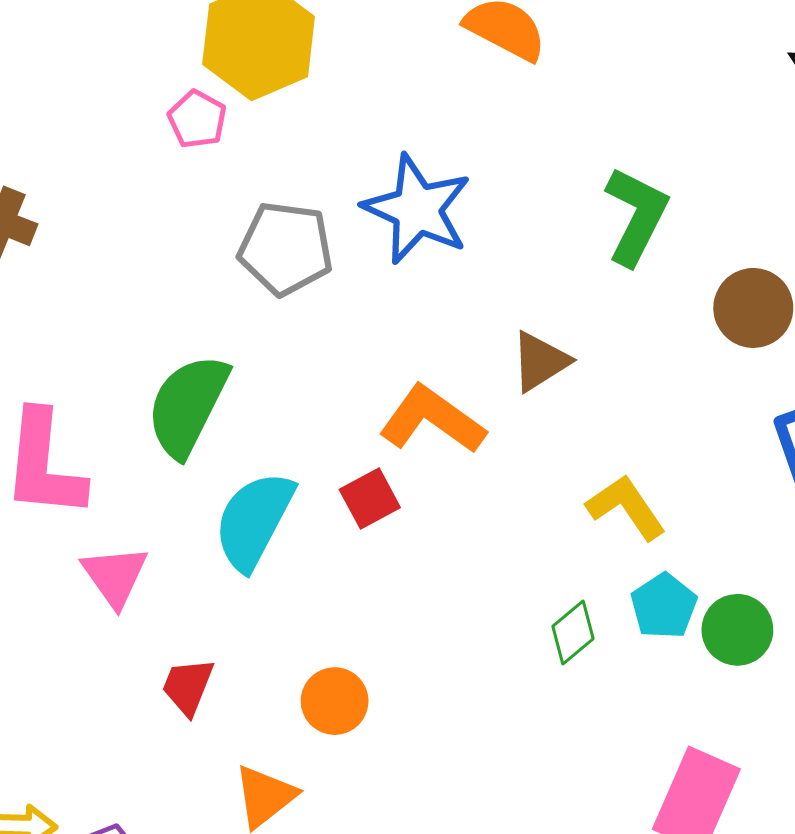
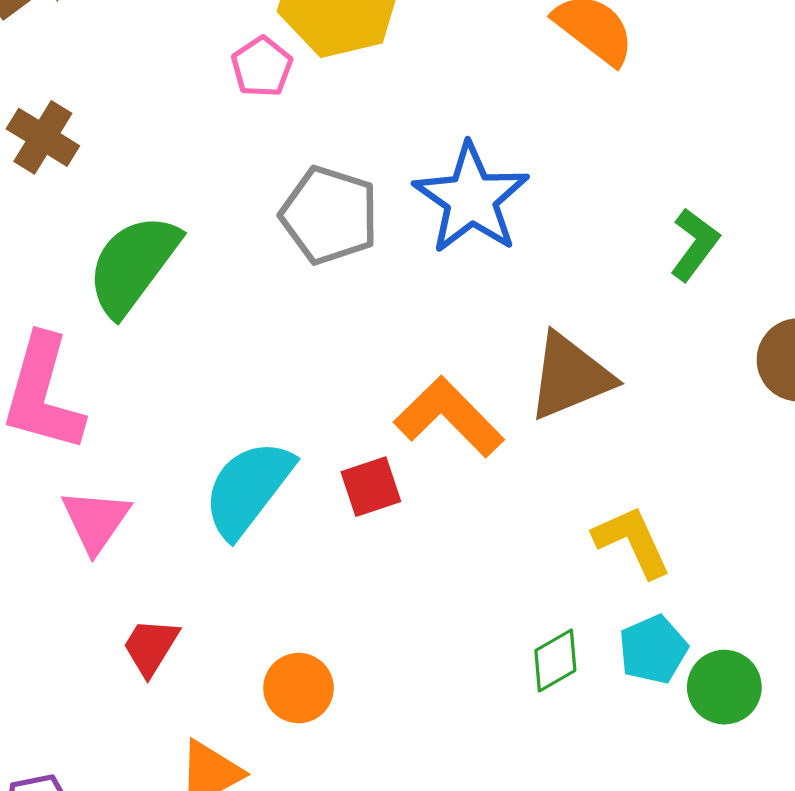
green L-shape: (636, 216) -> (695, 244), size x0.7
brown triangle: (540, 361) -> (570, 376), size x1.4
green semicircle: (188, 405) -> (133, 265), moved

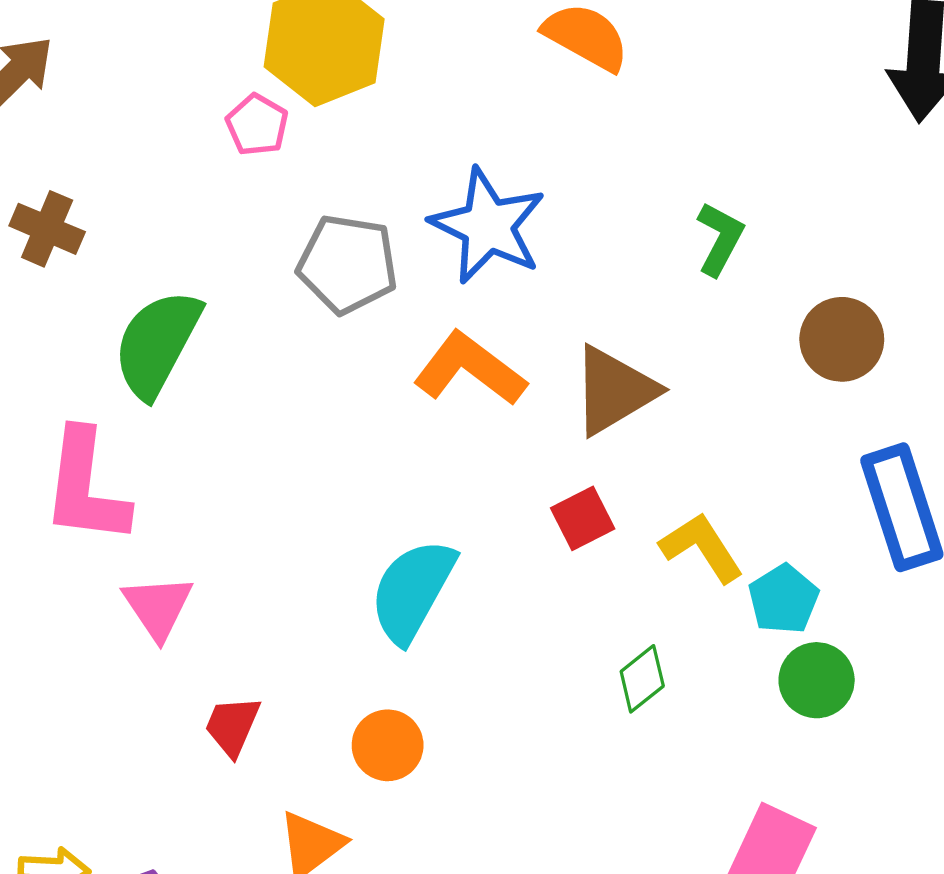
orange L-shape: (449, 417) -> (470, 369), moved
red square: (371, 487) -> (583, 518), moved
cyan semicircle: (248, 489) -> (412, 591), moved
cyan pentagon: (653, 650) -> (783, 599), moved

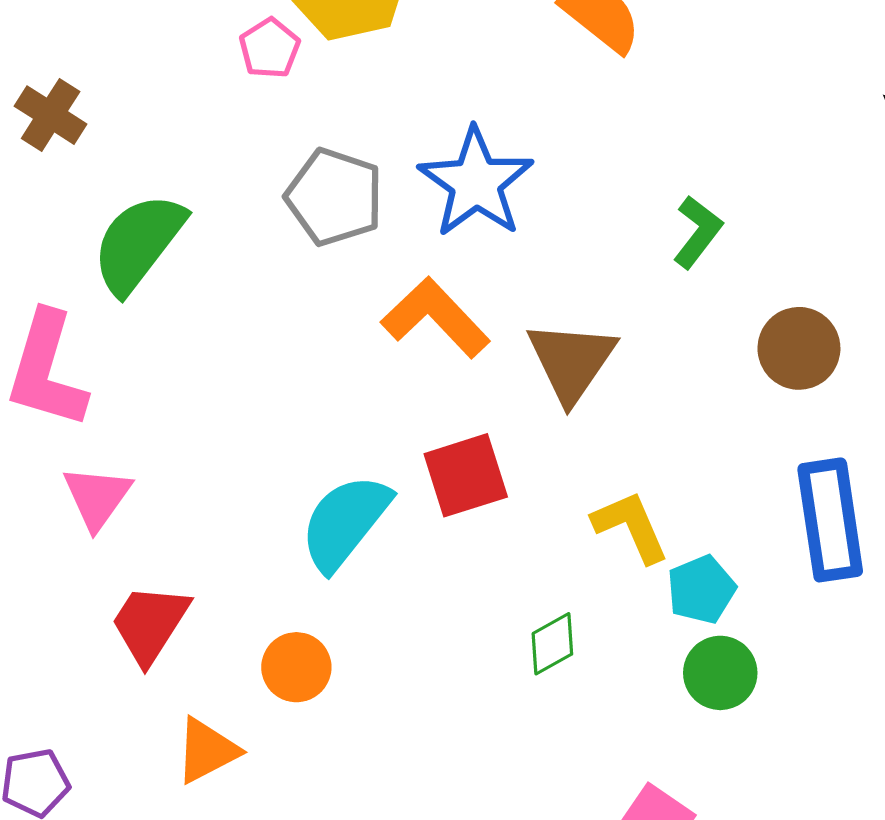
brown triangle: (614, 390) -> (571, 361), turned -34
red square: (583, 518) -> (466, 475), moved, size x1.4
red trapezoid: (232, 726) -> (150, 624), size x1.4

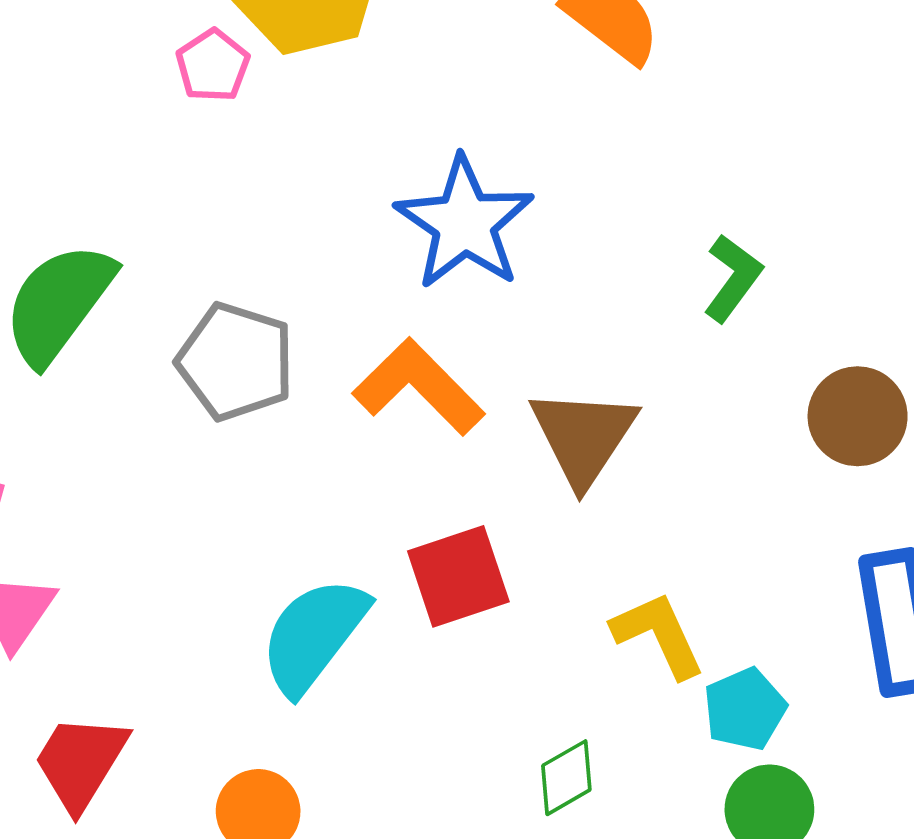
gray pentagon: (334, 197) -> (236, 362), moved

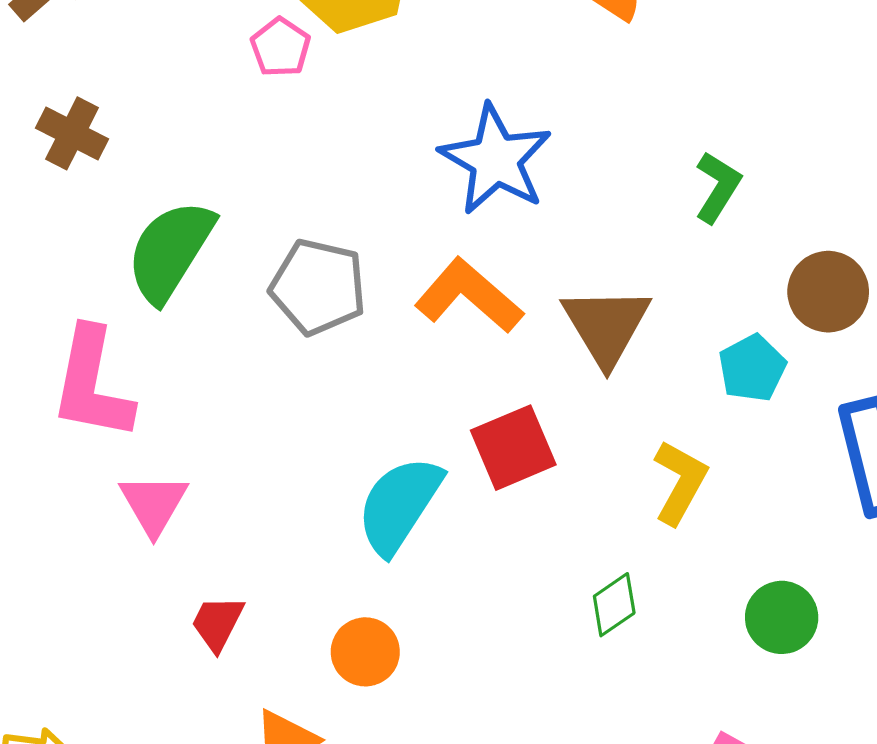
yellow L-shape: (658, 635) -> (680, 482), turned 58
cyan pentagon: (745, 709) -> (752, 368), moved
red trapezoid: (80, 762) -> (217, 623), size x0.7

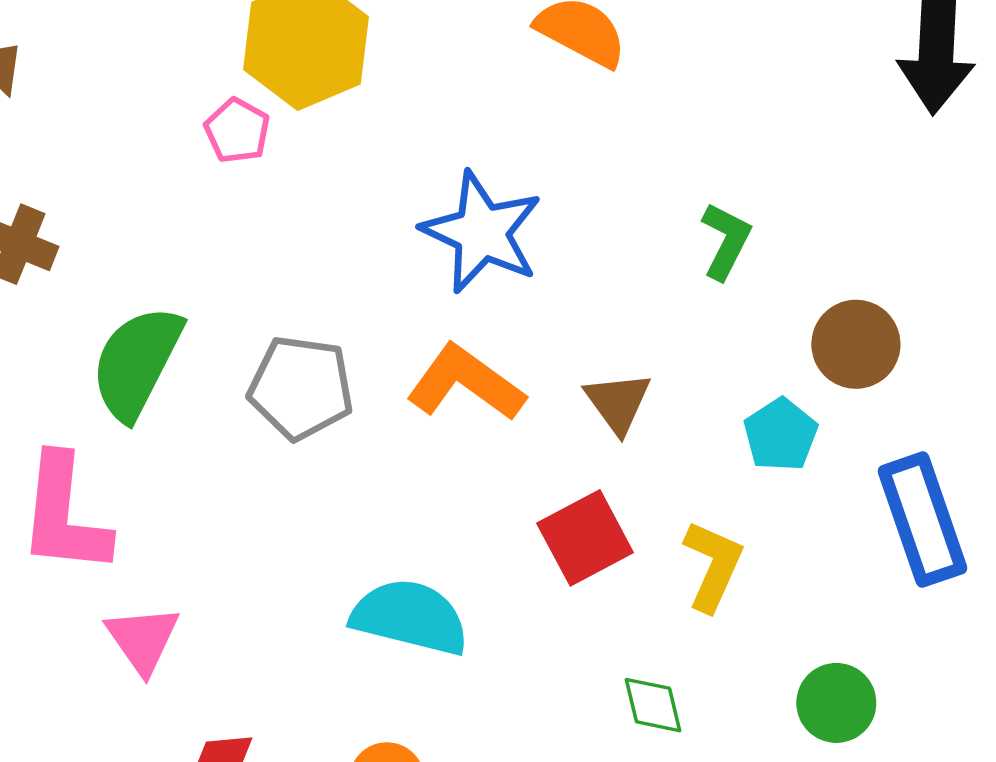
brown triangle: (606, 326) -> (618, 403), size x0.7
red square: (513, 448) -> (585, 538), moved
cyan semicircle: (399, 505) -> (410, 617), turned 76
green diamond: (614, 605) -> (653, 705), turned -64

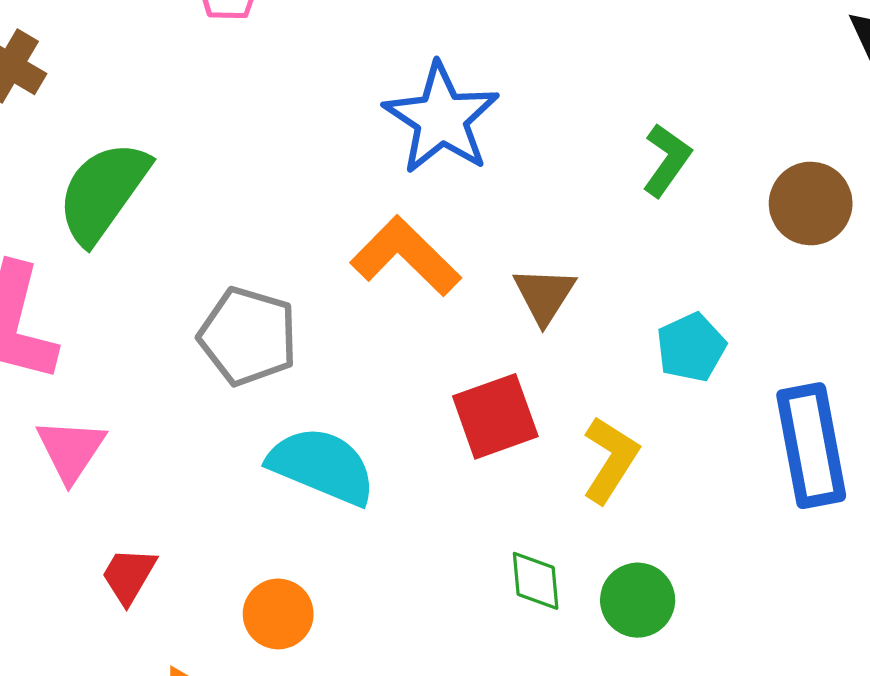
brown circle: (856, 344) -> (811, 204), moved
gray pentagon: (301, 388) -> (248, 336), moved
green circle: (836, 703) -> (638, 600), moved

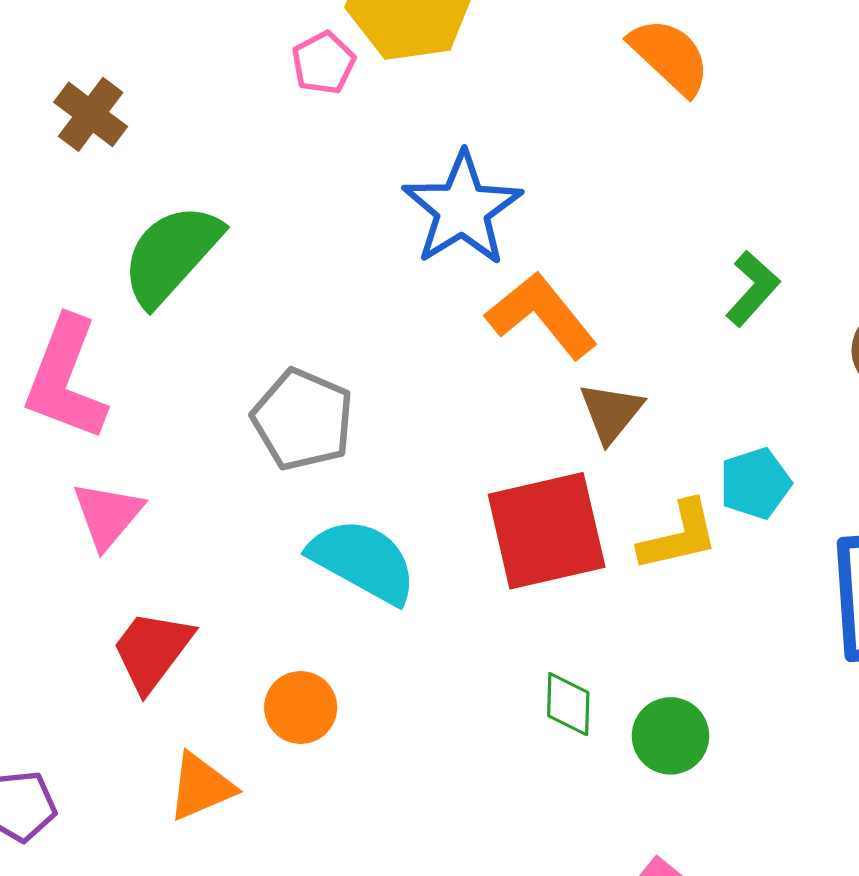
blue star: (441, 118) -> (462, 209), moved
orange L-shape: (406, 256) -> (542, 315), moved
red square: (495, 416) -> (547, 531), size x1.4
yellow L-shape: (610, 460) -> (679, 536), moved, turned 38
red trapezoid: (129, 576) -> (152, 650), size x1.4

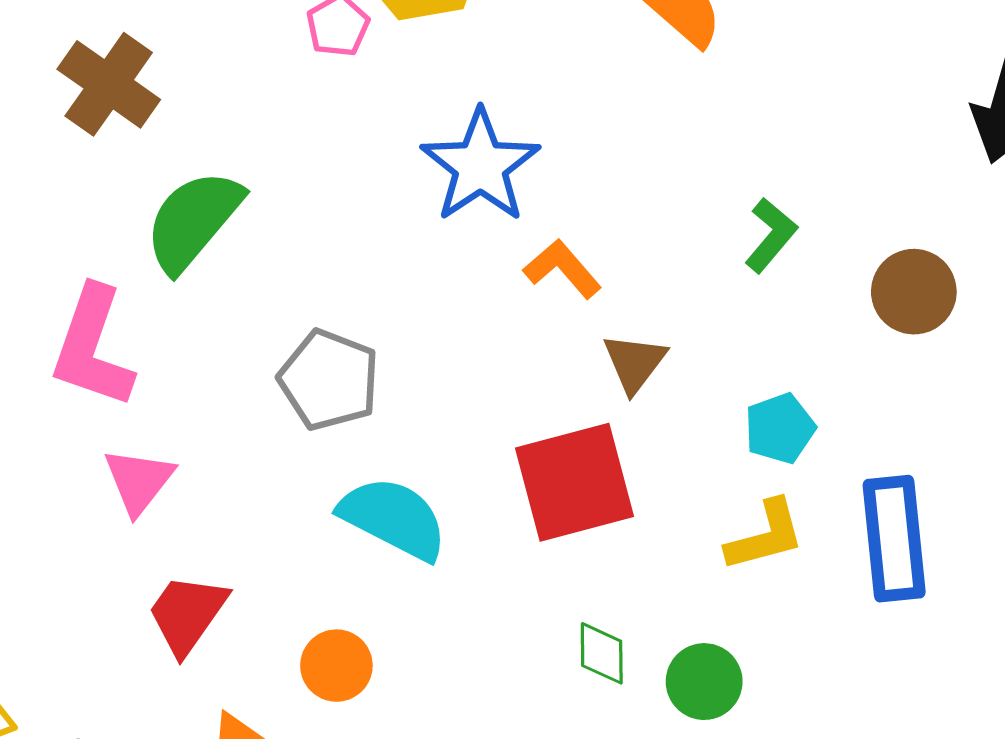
brown cross: (91, 114) -> (109, 84), size x1.4
orange L-shape: (542, 315) -> (562, 269), size x0.7
yellow L-shape: (679, 536) -> (765, 536), moved

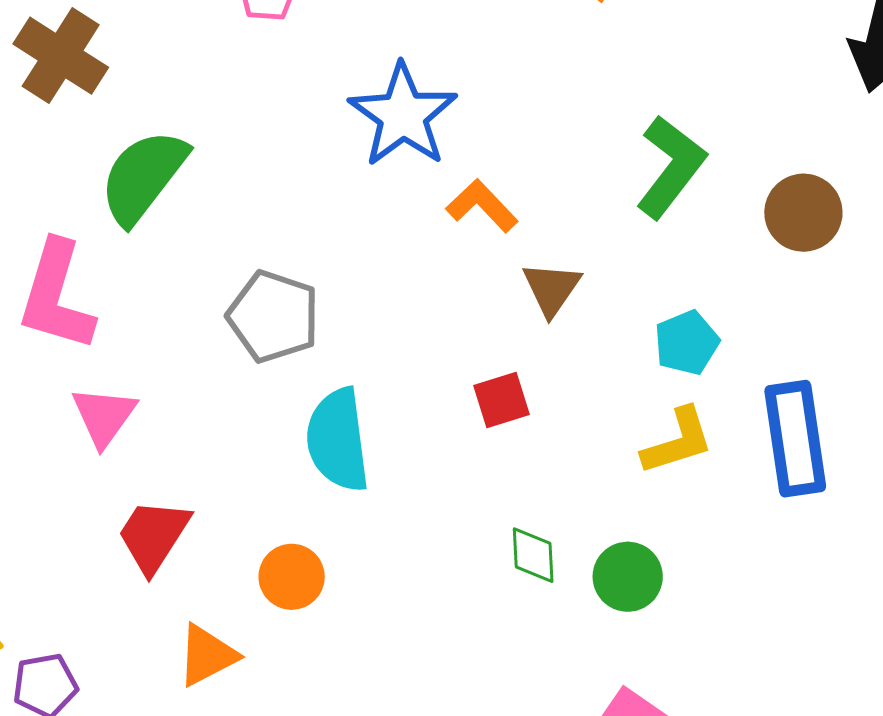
green L-shape: (771, 235) -> (671, 167), size x1.5
red square: (574, 482) -> (501, 400), size x0.5
cyan semicircle: (393, 518) -> (338, 440), turned -122

